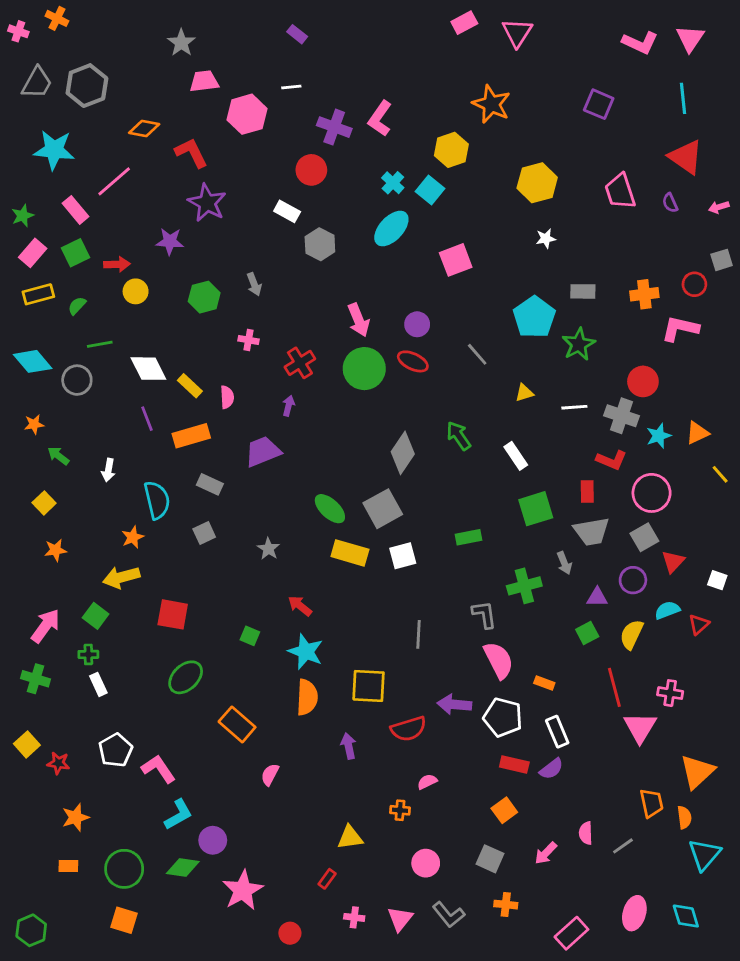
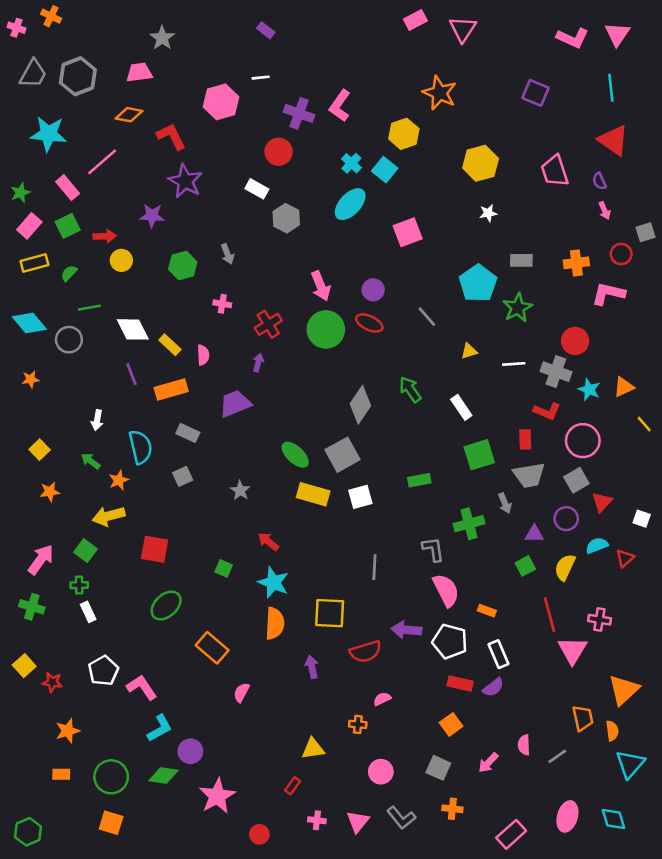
pink trapezoid: (204, 81) -> (139, 72), moved
pink arrow: (719, 207) -> (605, 211), moved, turned -96
cyan star: (659, 436) -> (589, 389), turned -30
green arrow: (58, 456) -> (91, 461), moved

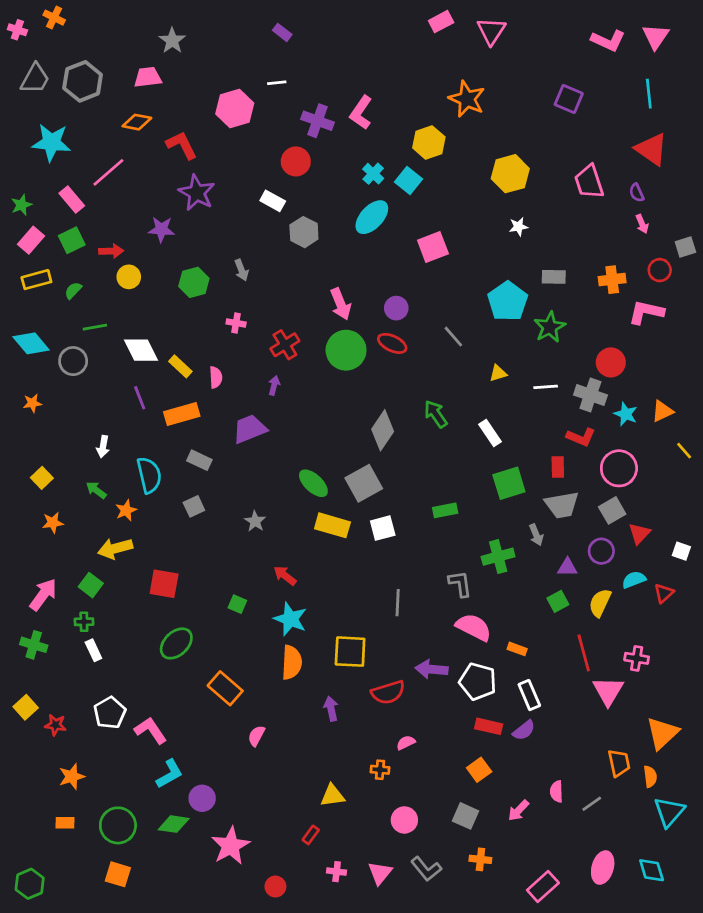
pink semicircle: (446, 590) -> (474, 627), turned -36

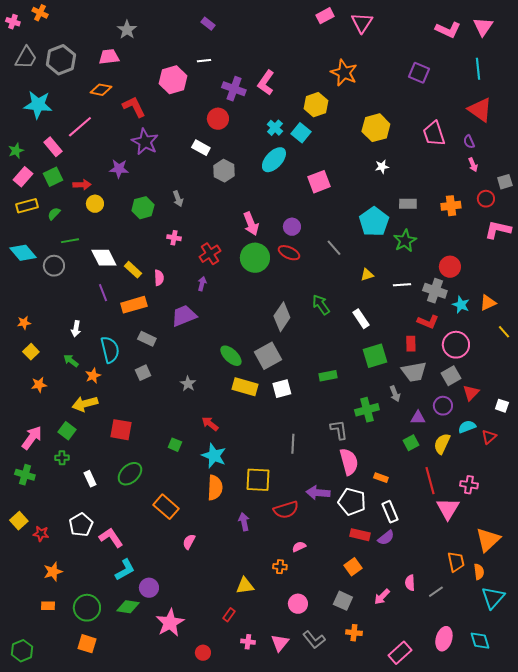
pink L-shape: (646, 312) -> (498, 230), moved
orange star: (32, 403) -> (24, 323), moved
pink semicircle: (474, 627) -> (349, 462), turned 48
white rectangle: (93, 650) -> (90, 479), moved

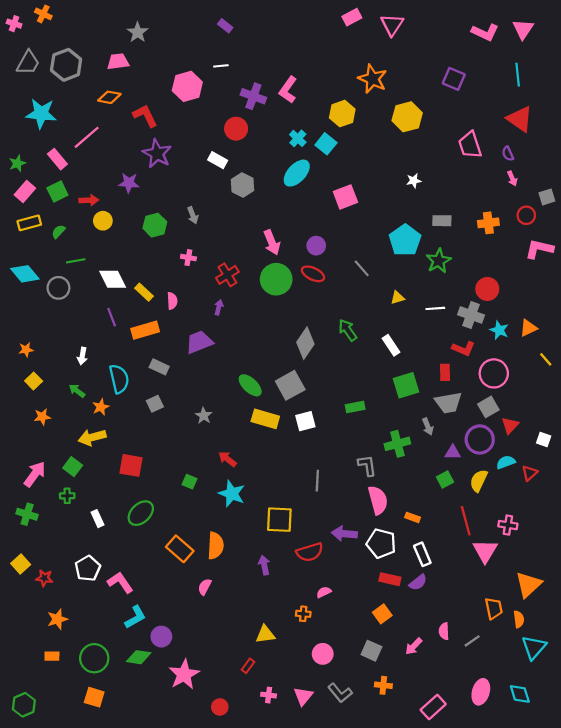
yellow hexagon: (376, 128) -> (407, 117), moved
purple circle: (443, 406) -> (480, 439), size x1.4
orange semicircle: (215, 488) -> (215, 546), moved

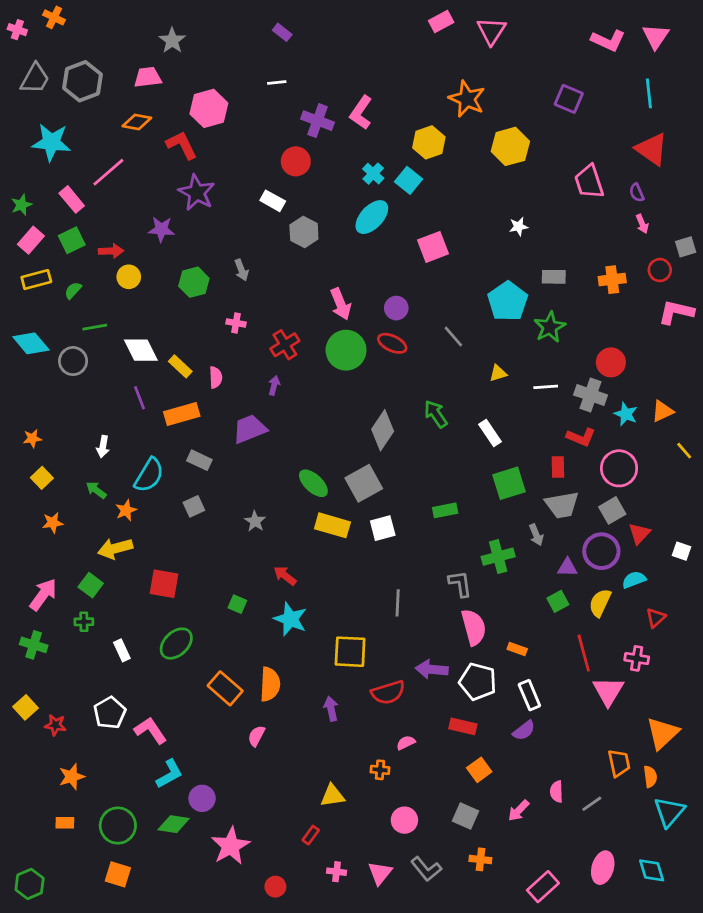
pink hexagon: (187, 86) -> (209, 108), moved
cyan semicircle: (119, 379) -> (149, 475), turned 44
red triangle: (530, 473) -> (656, 618), moved
red rectangle: (390, 579) -> (463, 726), moved

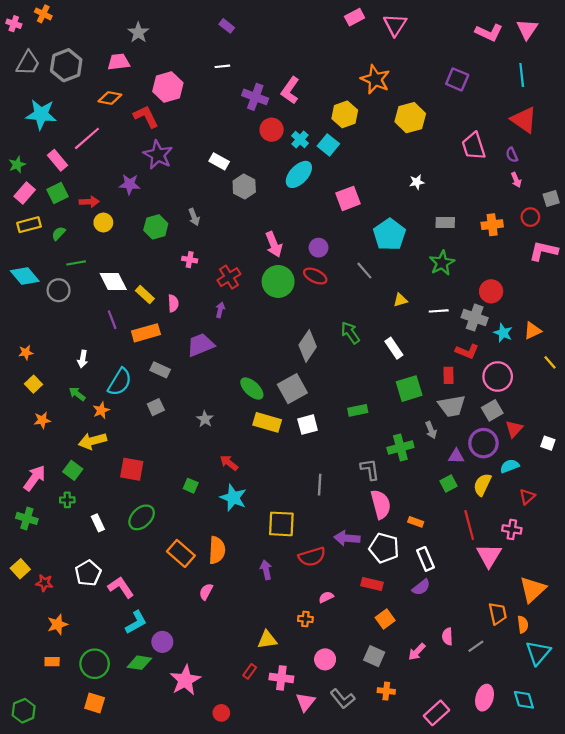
red circle: (296, 161) -> (272, 130), moved
cyan pentagon: (508, 301) -> (390, 235), moved
pink cross: (337, 872) -> (281, 678), moved, size x1.5

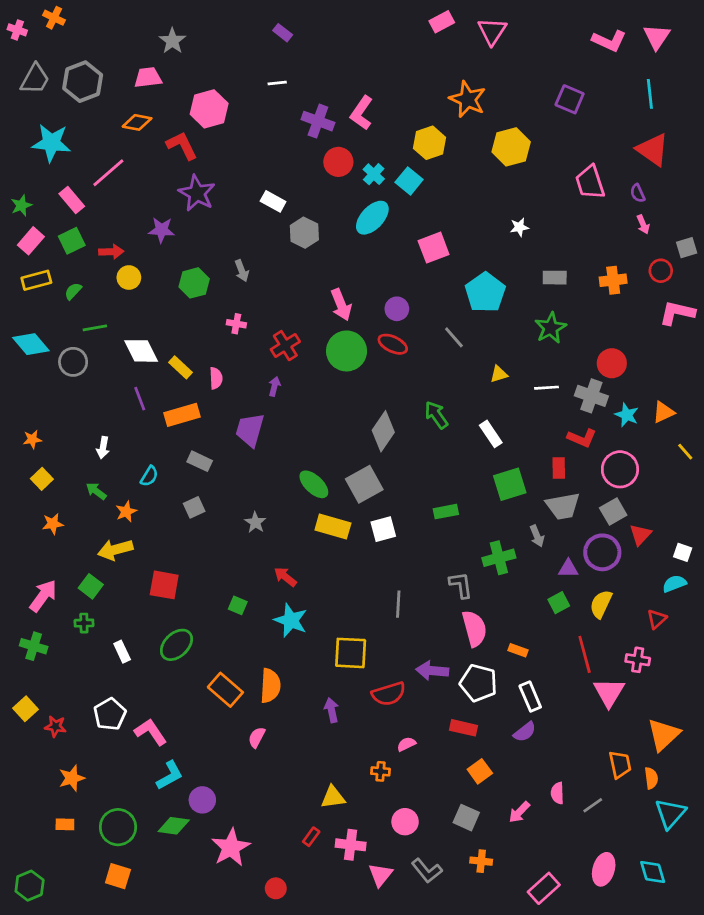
purple trapezoid: (201, 345) -> (250, 430), turned -52
cyan semicircle: (120, 382) -> (149, 476), size x0.6
cyan semicircle: (510, 466) -> (674, 584), moved

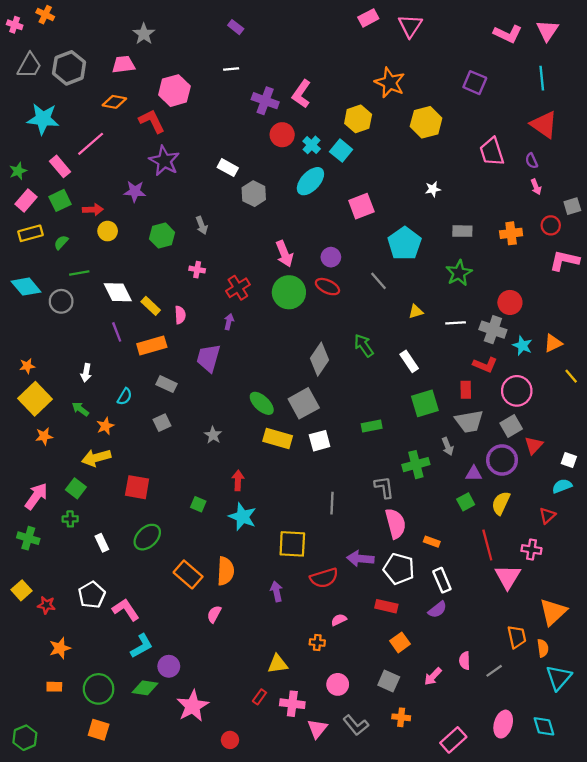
yellow square: (42, 479) -> (35, 399), size x1.8
red arrow: (285, 577) -> (238, 480), turned 54

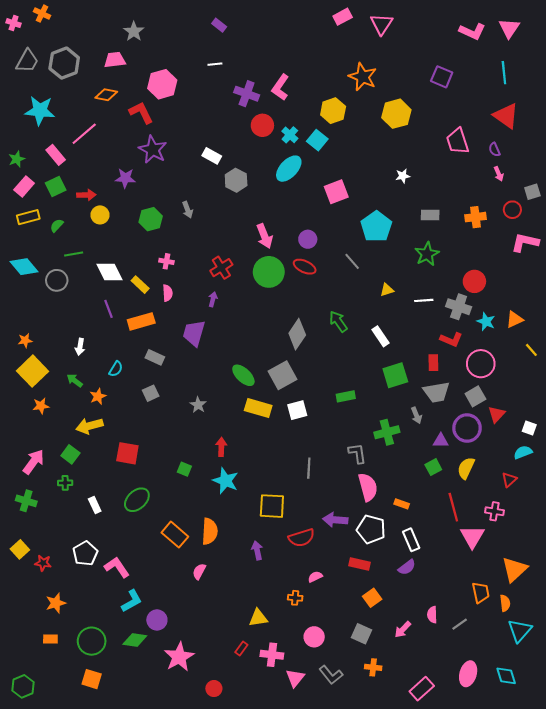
pink cross: (197, 270) -> (166, 261), moved

